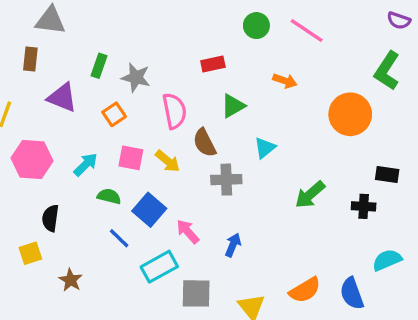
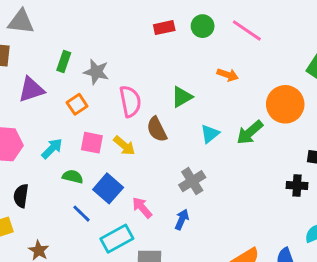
red rectangle: (213, 64) -> (164, 28), moved
purple triangle: (62, 98) -> (31, 90), turned -40
gray cross: (226, 180) -> (192, 181), moved, turned -30
green arrow: (310, 195) -> (250, 132), moved

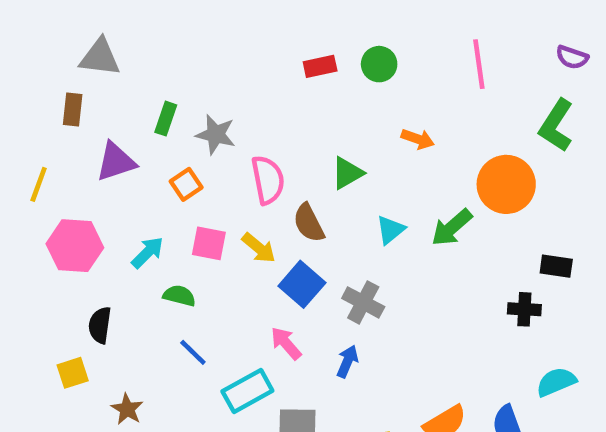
pink line: (247, 31) -> (479, 64), moved, turned 48
gray cross: (192, 181) -> (363, 302), turned -30
blue square: (108, 188) -> (302, 284), moved

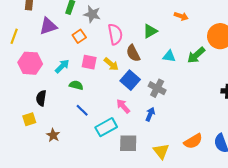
cyan triangle: (390, 230) -> (169, 56), turned 48

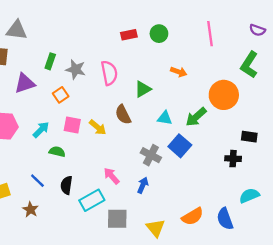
pink semicircle: (115, 34) -> (109, 73), moved
blue square: (130, 80) -> (180, 146), moved
black semicircle: (41, 98) -> (66, 185), moved
blue line: (82, 110) -> (37, 181), moved

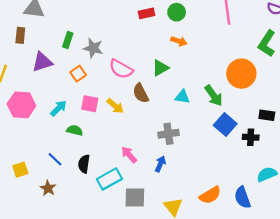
orange arrow: (179, 72) -> (179, 41), moved
pink semicircle: (109, 73) -> (121, 69), moved, turned 130
green arrow: (196, 117) -> (214, 96), turned -85
blue square: (180, 146) -> (225, 125), moved
gray cross: (151, 155) -> (168, 134), turned -36

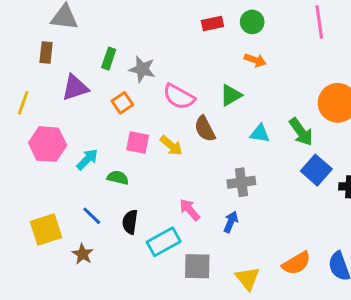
cyan arrow: (58, 108) -> (87, 159), moved
yellow square: (20, 170) -> (46, 230), size x1.5

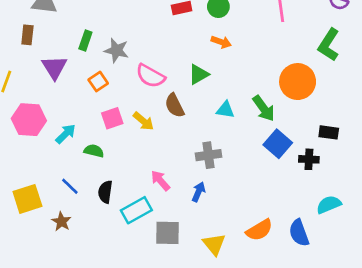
purple triangle: (75, 88) -> (54, 67), turned -44
pink square: (138, 143) -> (112, 118), turned -30

